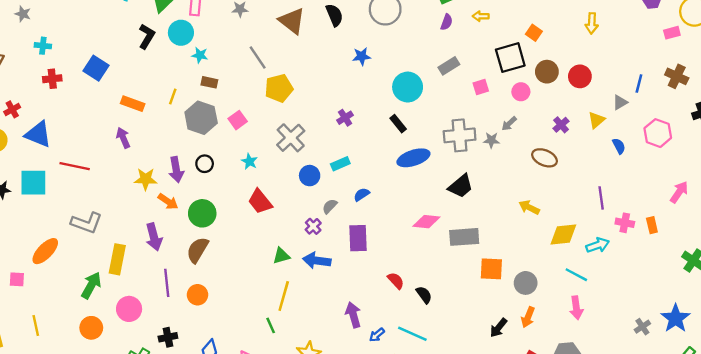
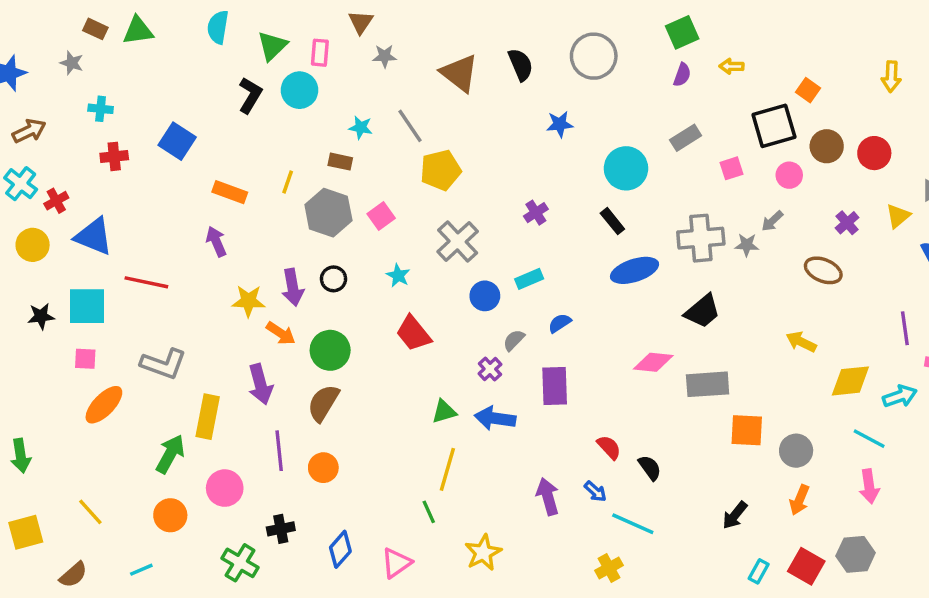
cyan star: (200, 55) -> (361, 128), moved
pink square: (17, 279) -> (85, 359), moved
yellow line: (36, 325) -> (90, 512), turned -30
black arrow: (498, 328) -> (735, 515), moved
blue arrow: (377, 335) -> (595, 491), moved, turned -98

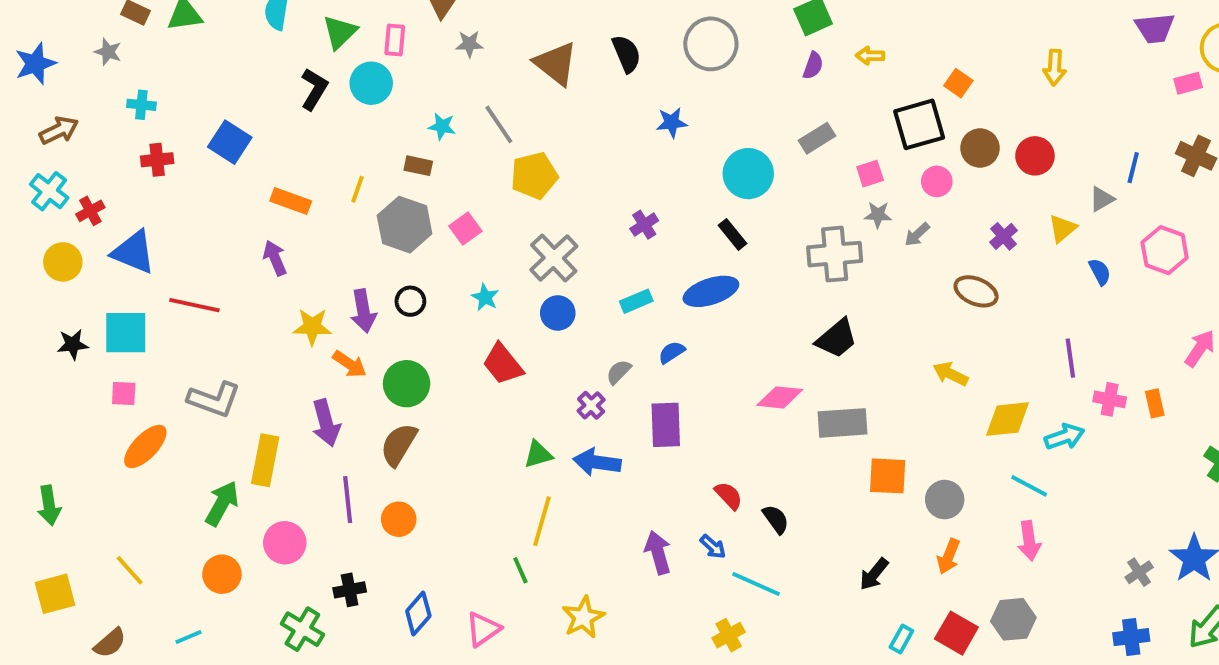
gray star: (747, 245) -> (878, 215), moved
blue ellipse: (634, 270) -> (711, 291), moved
blue circle: (485, 296) -> (558, 313), moved

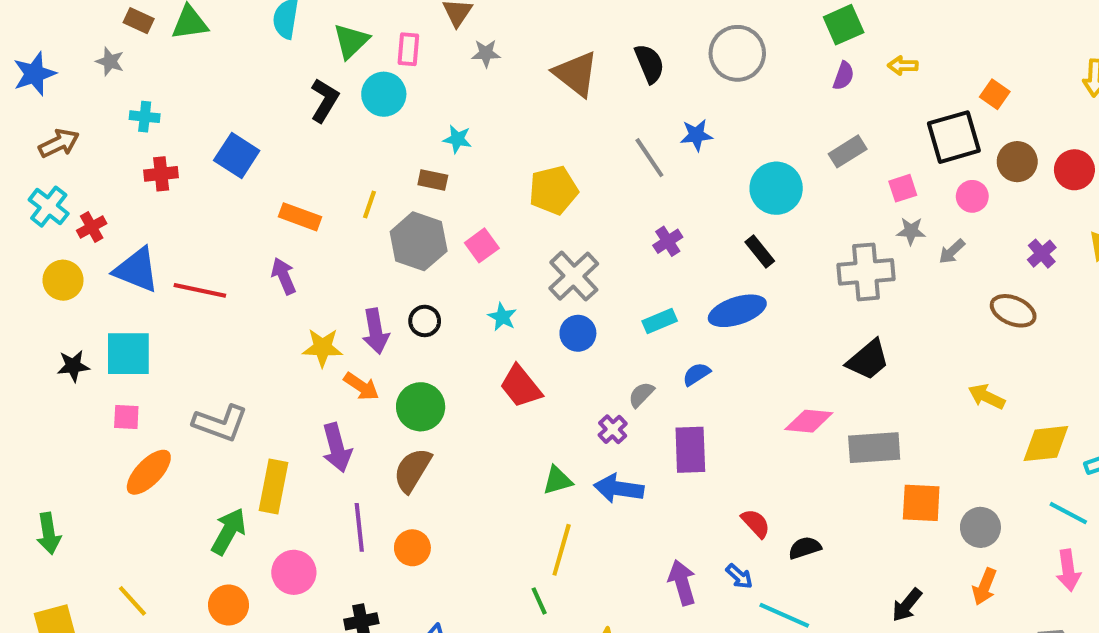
gray line: (499, 124) -> (649, 158), moved
red line: (194, 305) -> (200, 290), moved
black semicircle: (776, 519) -> (805, 548), turned -72

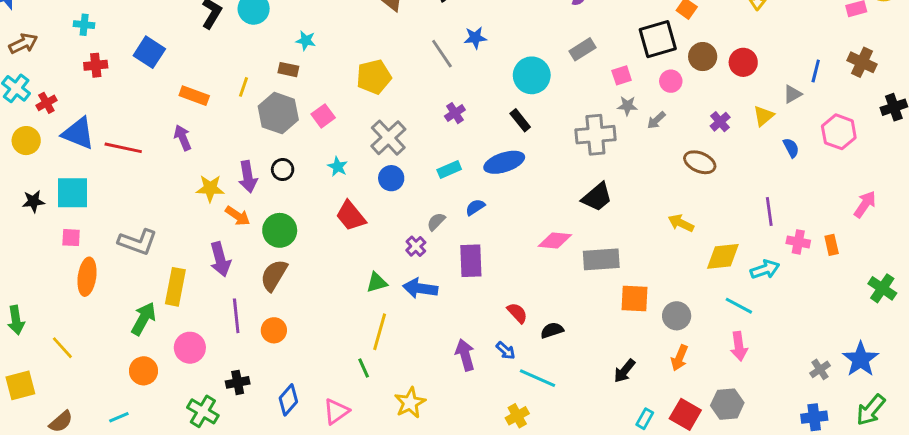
orange ellipse: (149, 472) -> (87, 277), turned -36
yellow line: (132, 601) -> (62, 348), moved

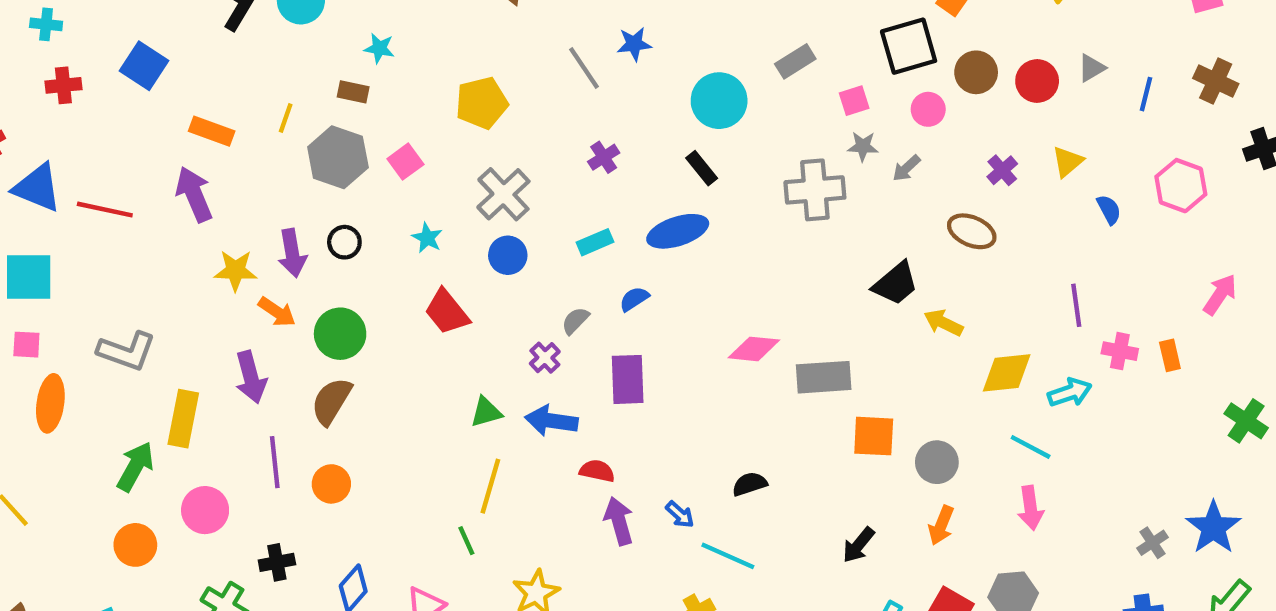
gray triangle: (792, 94) -> (1092, 68), moved
purple arrow: (183, 138) -> (194, 194), size x1.4
black trapezoid: (597, 197) -> (895, 284), moved
red semicircle: (517, 313) -> (597, 471), moved, turned -35

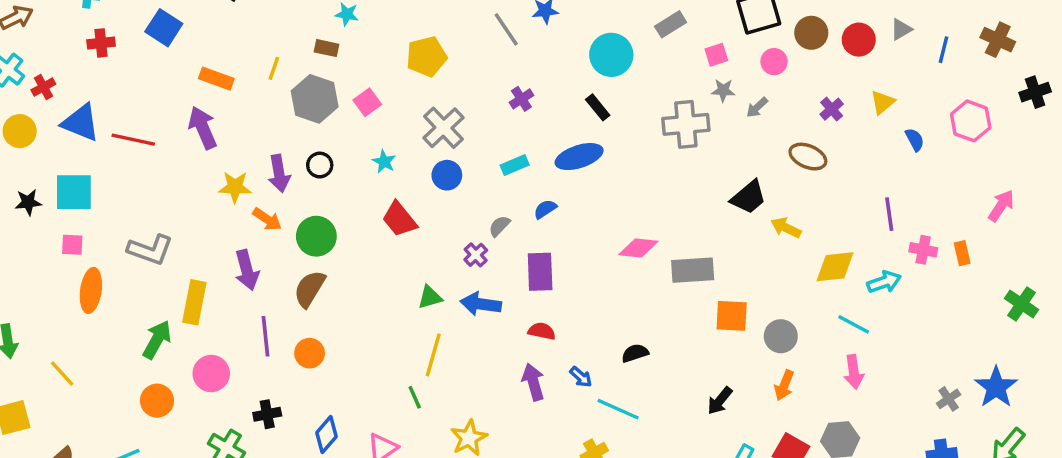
red semicircle: (597, 471) -> (542, 331), moved

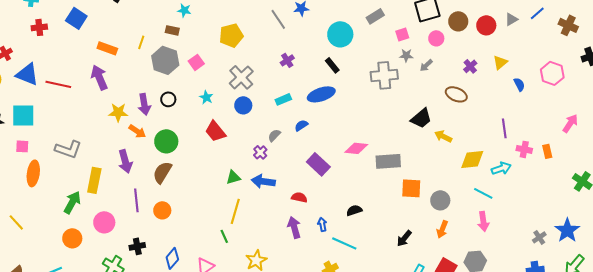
blue line: (944, 50) -> (537, 13), moved, turned 35
purple rectangle: (540, 272) -> (318, 164), moved, turned -45
blue arrow: (581, 377) -> (322, 224), turned -144

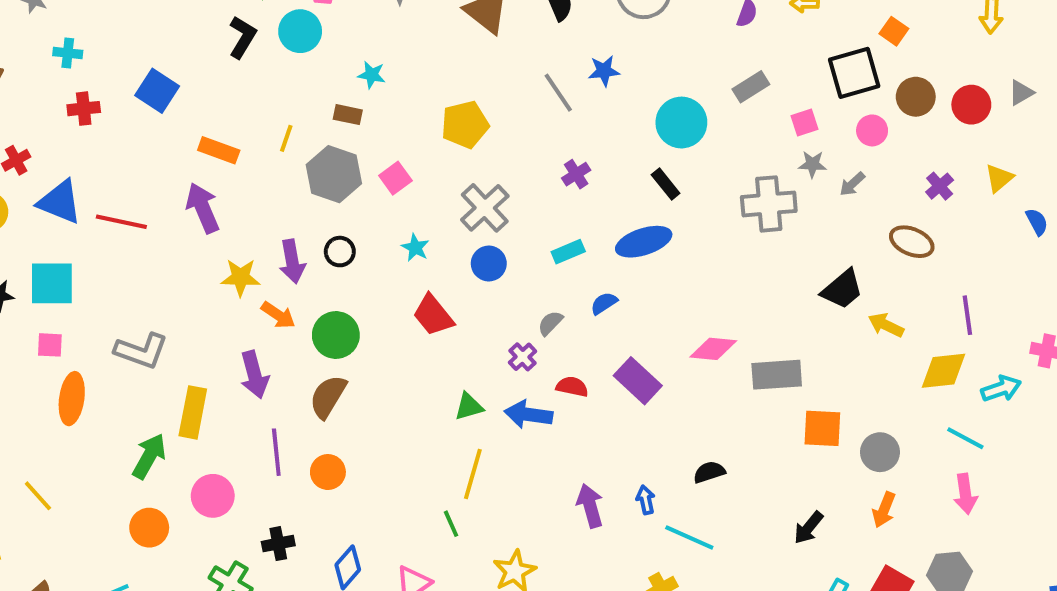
purple line: (504, 128) -> (967, 315), moved
red semicircle: (299, 197) -> (572, 387), moved

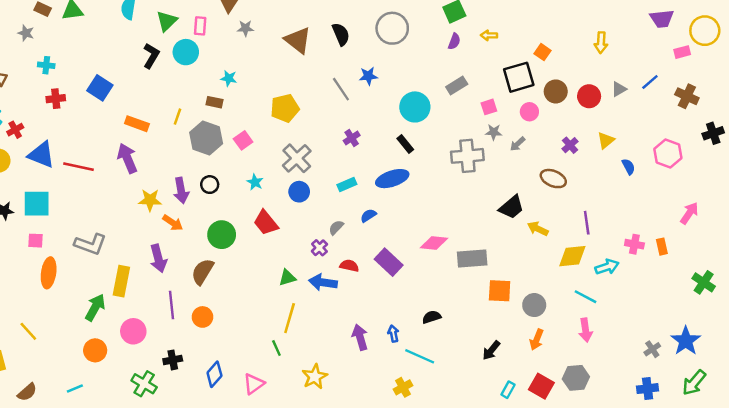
green circle: (336, 335) -> (222, 235), moved

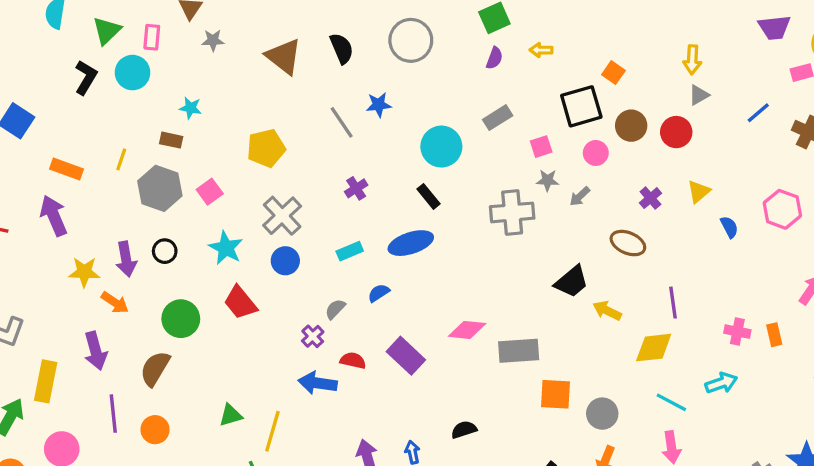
gray triangle: (619, 89) -> (699, 95), moved
cyan star: (255, 182) -> (226, 248), size x1.5
cyan arrow: (607, 267) -> (721, 383), moved
green triangle: (287, 278) -> (231, 415), moved

